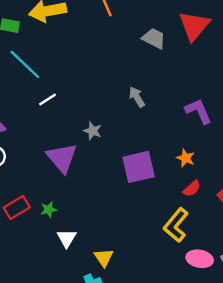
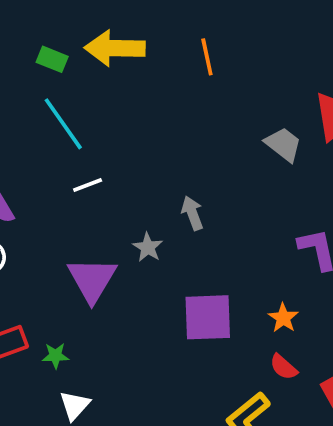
gray trapezoid: (154, 38) -> (283, 144), moved
gray arrow: (137, 97) -> (192, 213), moved
red semicircle: (192, 189) -> (283, 367), turned 72

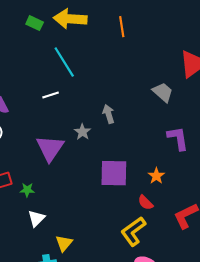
cyan line: (63, 124) -> (64, 62), moved
gray trapezoid: (283, 144) -> (163, 92), moved
red semicircle: (283, 367) -> (145, 203), moved

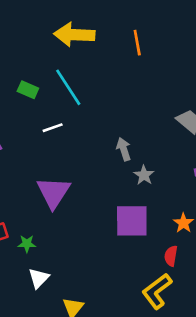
green rectangle: (35, 23) -> (28, 90), moved
gray star: (82, 132) -> (144, 175), moved
red semicircle: (145, 203) -> (171, 256), turned 56

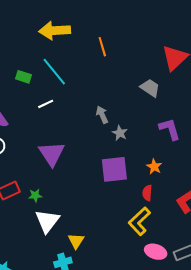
orange line: (137, 43) -> (102, 47), moved
white triangle: (39, 278) -> (47, 221), size x1.5

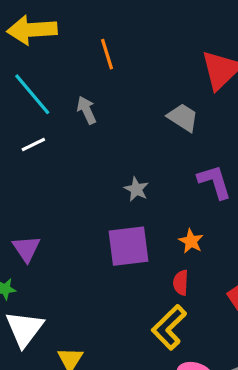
white line: (46, 104) -> (33, 144), moved
gray arrow: (102, 115) -> (87, 110), moved
purple triangle: (52, 154) -> (26, 249), moved, size x0.7

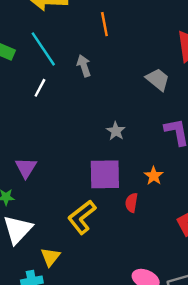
white line: (33, 144) -> (40, 88), turned -42
red semicircle: (181, 283) -> (131, 203), moved
yellow L-shape: (169, 327) -> (82, 217), moved

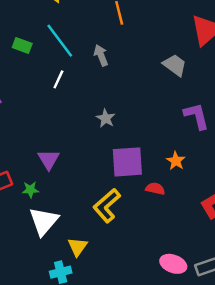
gray star: (116, 131) -> (106, 118), moved
red semicircle: (131, 203) -> (155, 189), turned 96

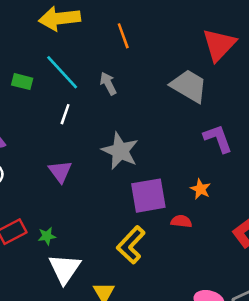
gray trapezoid: (175, 65) -> (189, 86), size x1.4
gray star: (106, 118) -> (120, 151), size x1.8
purple triangle: (49, 159) -> (60, 171), moved

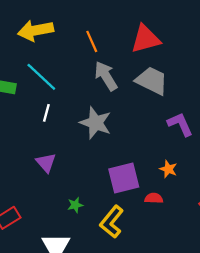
red triangle: (219, 45) -> (146, 39), moved, turned 36
gray arrow: (108, 84) -> (106, 76), moved, size x1.5
gray star: (120, 151) -> (96, 123), moved
green star: (47, 236) -> (75, 205), moved

